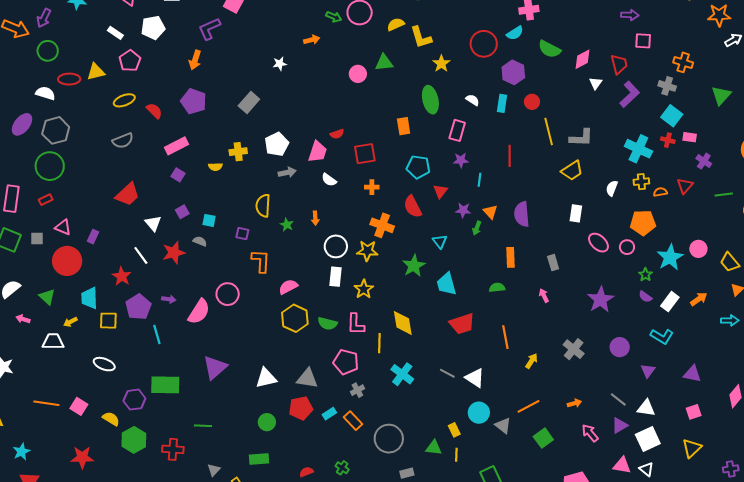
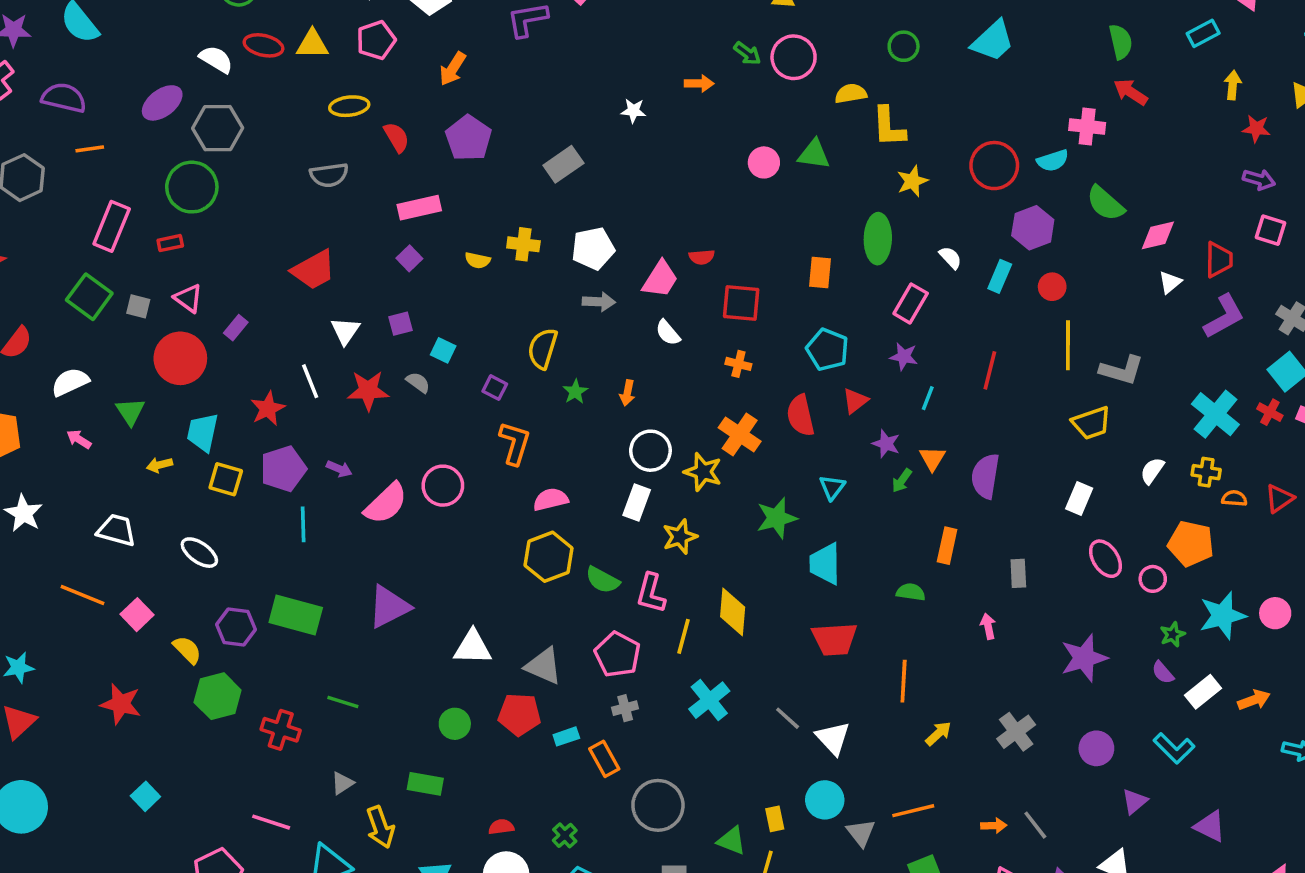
orange arrow: (195, 60) -> (453, 69), moved
white trapezoid: (53, 341) -> (116, 530), moved
gray line: (618, 399) -> (1035, 825), moved

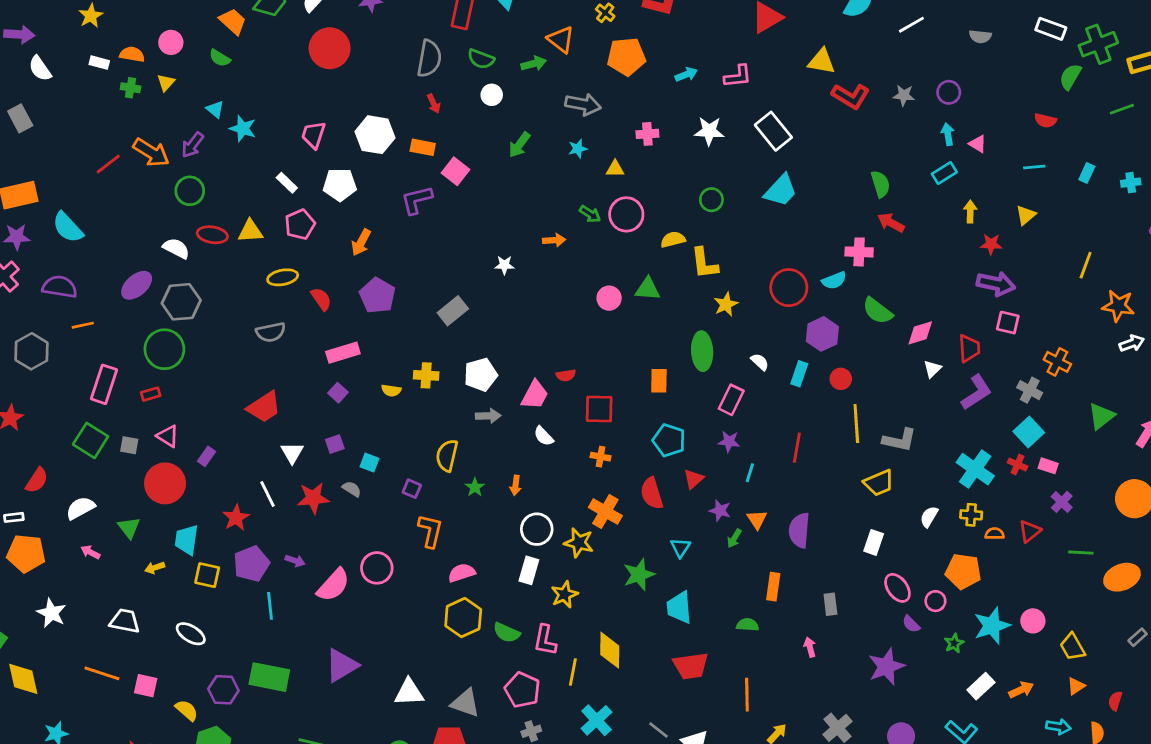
purple arrow: (1259, 180) -> (996, 284), size x1.5
pink square: (137, 615) -> (146, 686), turned -30
purple semicircle: (1163, 673) -> (911, 624), moved

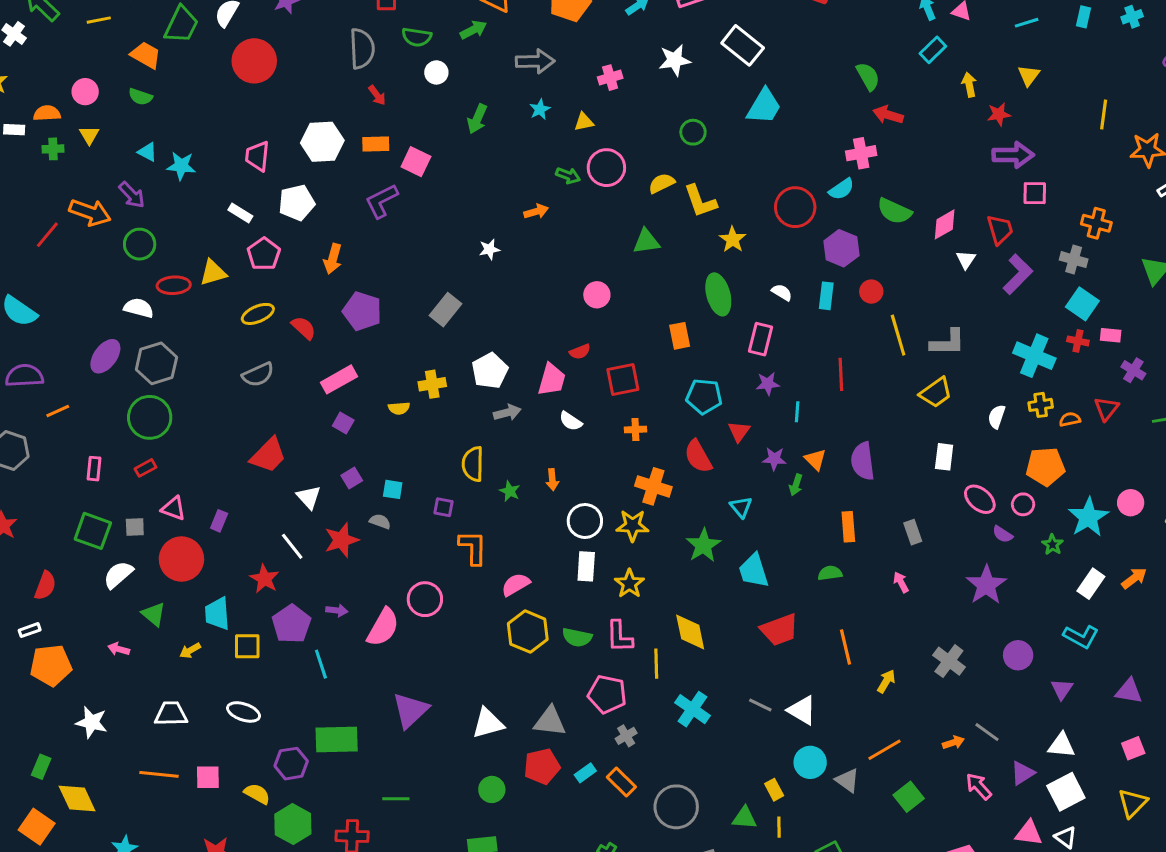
purple arrow: (192, 145) -> (132, 195), turned -68
pink circle: (609, 298) -> (597, 295), moved
pink rectangle: (104, 384) -> (94, 469), size x0.6
white semicircle: (80, 508) -> (118, 575), moved

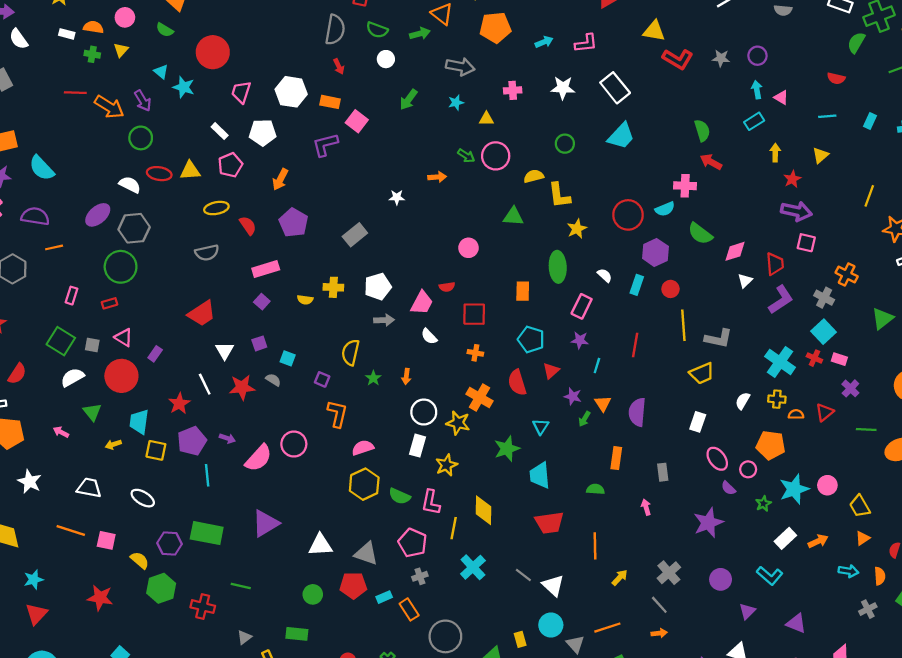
red circle: (254, 61) -> (213, 52), moved
red star: (999, 114) -> (792, 179), turned -30
red line: (47, 235) -> (75, 93), moved, turned 40
gray line: (987, 732) -> (659, 605), moved

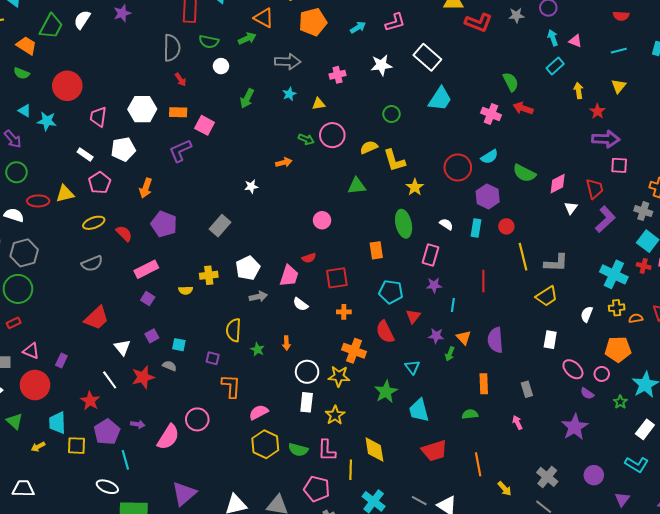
pink cross: (685, 186) -> (491, 114), moved, turned 30
white ellipse: (143, 498) -> (107, 487), moved
yellow arrow: (620, 578) -> (505, 489), turned 105

